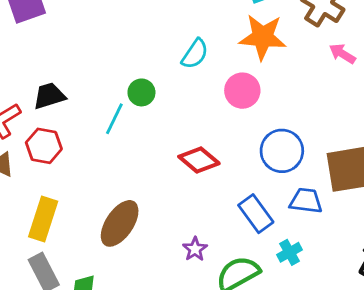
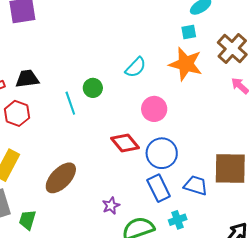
pink circle: (242, 91) -> (154, 109), moved
cyan line: (114, 119) -> (70, 103), turned -55
blue circle: (282, 151) -> (162, 153), moved

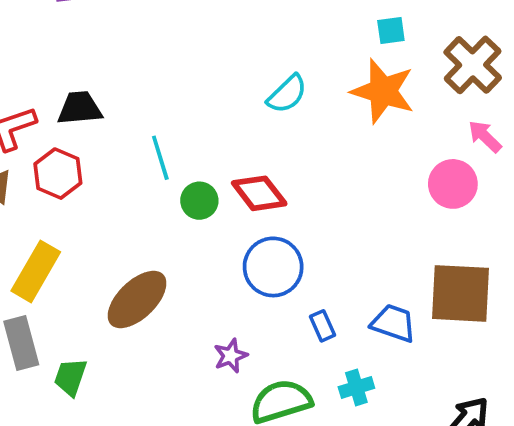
green circle: (93, 88) -> (199, 201), moved
pink circle: (154, 109) -> (453, 184), moved
red diamond: (125, 143) -> (259, 193), moved
blue circle: (162, 153) -> (273, 267), moved
blue rectangle: (159, 188) -> (323, 326), size x0.6

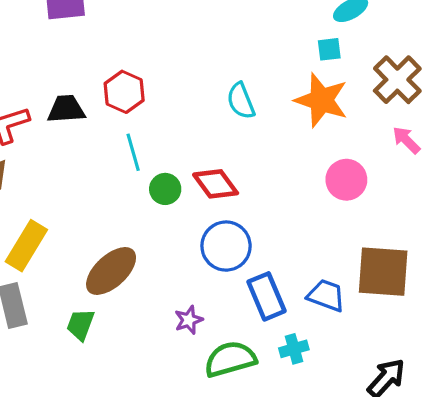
cyan semicircle: (287, 94) -> (241, 101), turned 111
red hexagon: (58, 174) -> (124, 92), moved
pink circle: (453, 184) -> (346, 180), moved
blue rectangle: (323, 326) -> (267, 296), size x1.8
green trapezoid: (70, 377) -> (80, 325), moved

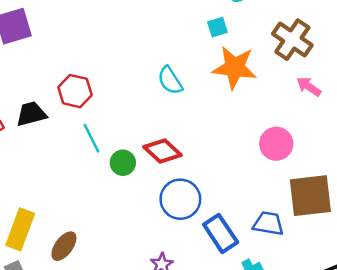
cyan square: (329, 49) -> (217, 27), moved
pink circle: (346, 180) -> (276, 144), moved
brown ellipse: (111, 271) -> (64, 246), moved, size x0.7

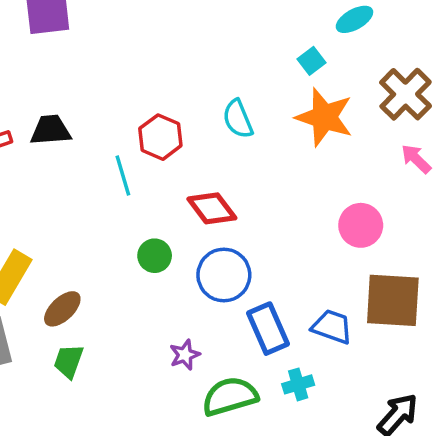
cyan square: (217, 27) -> (311, 61), turned -30
red hexagon: (75, 91) -> (160, 137), moved
green circle: (123, 163) -> (155, 256), moved

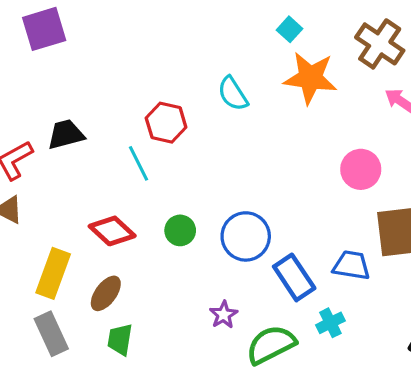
red diamond: (212, 208) -> (112, 231), moved

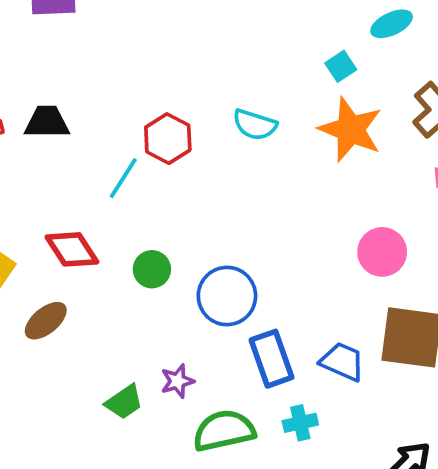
cyan semicircle: (233, 94) -> (255, 125), turned -54
cyan line: (139, 163) -> (123, 178), turned 45
green trapezoid: (120, 339) -> (124, 402), moved, turned -148

